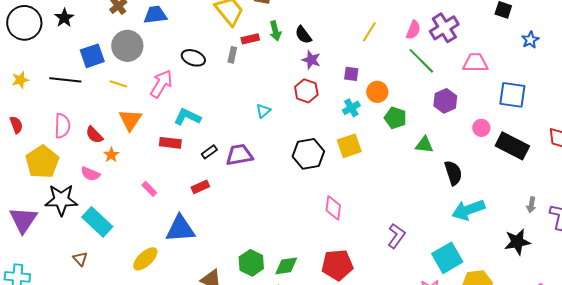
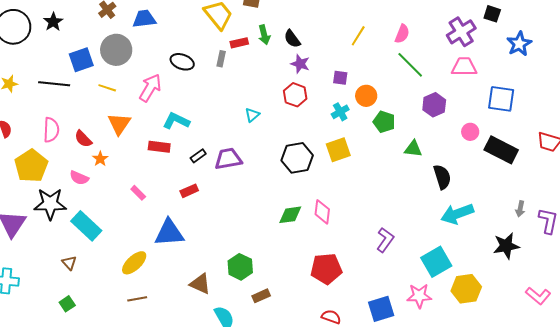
purple cross: (444, 28) -> (461, 32), moved
blue star: (530, 40) -> (519, 44), size x1.4
green diamond: (286, 266) -> (290, 215), moved

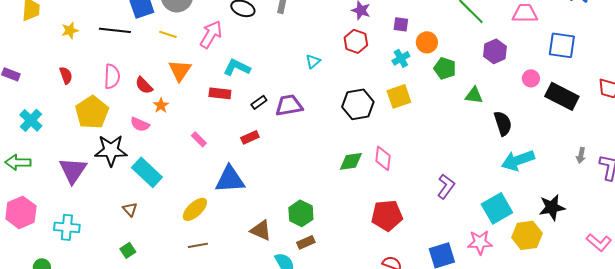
black star: (506, 246) -> (552, 207), moved
brown rectangle: (261, 296) -> (306, 242), moved

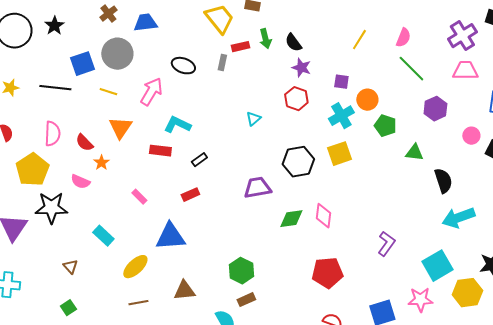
cyan cross: (401, 58) -> (341, 116), size x1.4
purple trapezoid: (289, 105) -> (257, 188), moved
cyan rectangle: (147, 172) -> (103, 236), moved, size x0.7
brown triangle: (261, 230) -> (184, 291), moved, turned -30

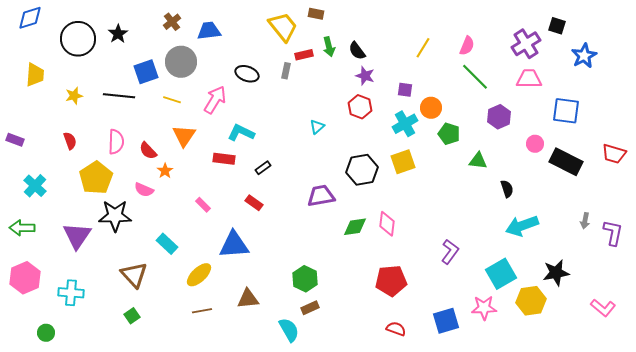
black semicircle: (443, 181) -> (507, 189), size x0.7
red rectangle: (190, 195) -> (254, 203), turned 60
brown triangle: (70, 267) -> (134, 275), size x1.8

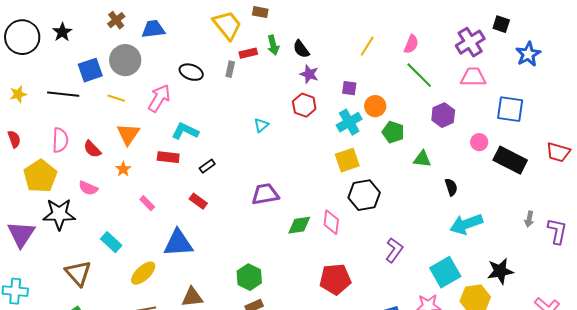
black hexagon: (362, 170) -> (364, 195), moved
orange star: (165, 171) -> (123, 169), moved

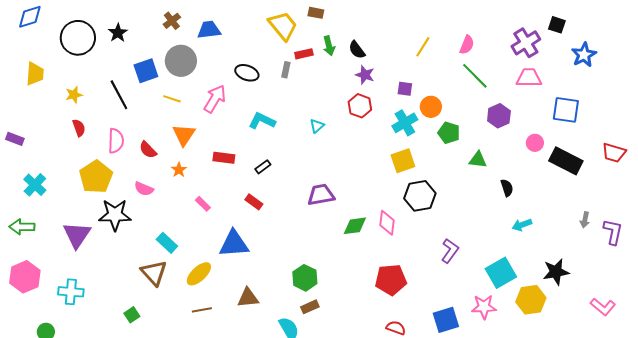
black line: (63, 94) -> (119, 95), turned 56
cyan L-shape: (185, 131) -> (262, 121), moved
red semicircle: (14, 139) -> (79, 128), moved
cyan arrow: (466, 224) -> (522, 225), size x0.6
brown triangle: (78, 273) -> (154, 273), moved

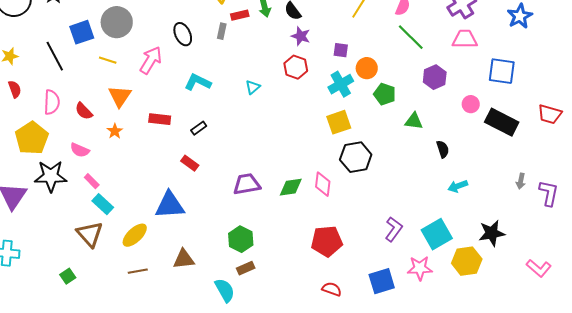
black ellipse: (247, 73) -> (183, 34), turned 45
purple trapezoid: (321, 195) -> (247, 184), moved
pink rectangle: (203, 204) -> (92, 181), moved
purple L-shape: (450, 251) -> (394, 229), moved

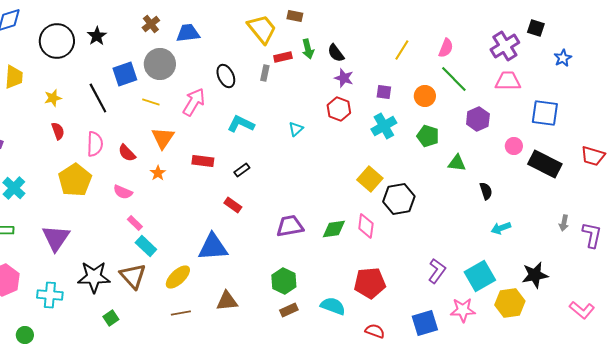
blue star: (520, 16) -> (563, 58), size x0.7
orange circle: (367, 68) -> (425, 96), moved
yellow square: (339, 122) -> (370, 179), moved, turned -30
black star: (51, 176) -> (94, 277), moved
cyan semicircle: (225, 290) -> (333, 306), moved, turned -40

